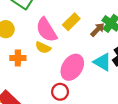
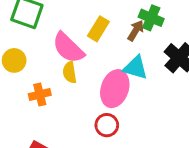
yellow semicircle: (43, 48) -> (70, 72), turned 70
cyan triangle: (102, 62) -> (135, 68), moved

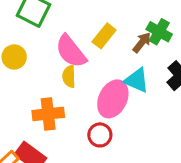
orange cross: (40, 94) -> (48, 114), moved, size x1.4

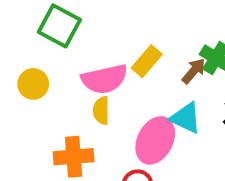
pink semicircle: (71, 51) -> (104, 79), turned -66

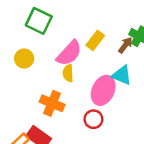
pink semicircle: (104, 79) -> (69, 53), turned -32
orange cross: (74, 157) -> (52, 103), turned 30

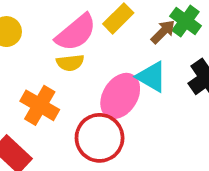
yellow semicircle: (68, 73) -> (70, 63), turned -102
red circle: (93, 119) -> (100, 138), size x1.6

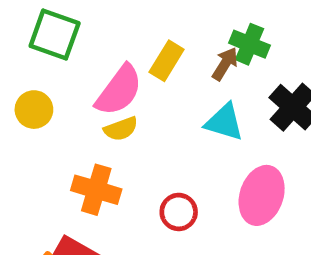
pink ellipse: (120, 96) -> (262, 195), moved
red circle: (100, 138) -> (179, 212), size x0.6

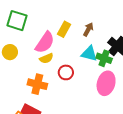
green cross: (249, 44) -> (104, 58), moved
red circle: (179, 212) -> (66, 72), moved

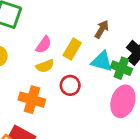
yellow rectangle: (64, 29) -> (72, 49), moved
pink semicircle: (45, 42) -> (44, 45), size x0.6

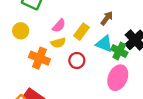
orange cross: (32, 100) -> (39, 58), moved

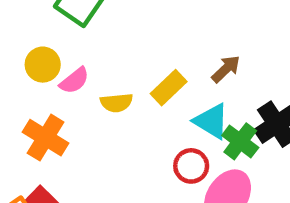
pink semicircle: (59, 26) -> (74, 81), moved
orange cross: (39, 58) -> (46, 138), moved
red circle: (77, 60) -> (191, 166), moved

